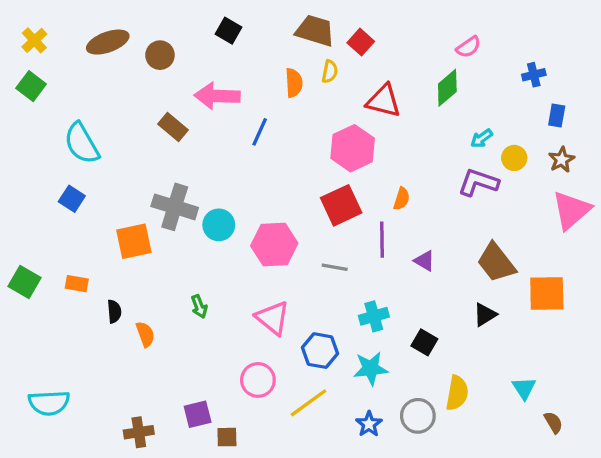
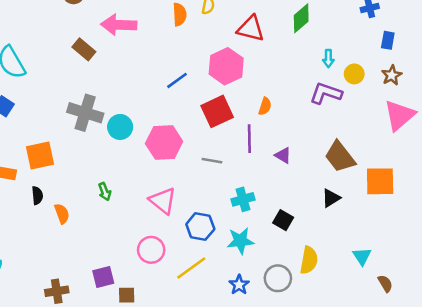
blue line: (260, 132) -> (177, 80), moved, turned 30
cyan arrow: (482, 138) -> (328, 58), turned -54
orange square: (134, 241) -> (40, 155), moved

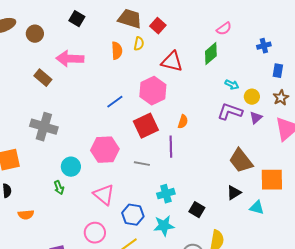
cyan arrow: (328, 58) -> (232, 85), turned -64
cyan circle: (120, 127) -> (71, 167), moved
purple triangle: (283, 155) -> (256, 118), moved, turned 48
orange semicircle: (62, 214) -> (26, 215), moved, turned 105
cyan triangle: (362, 256) -> (257, 208), moved, turned -42

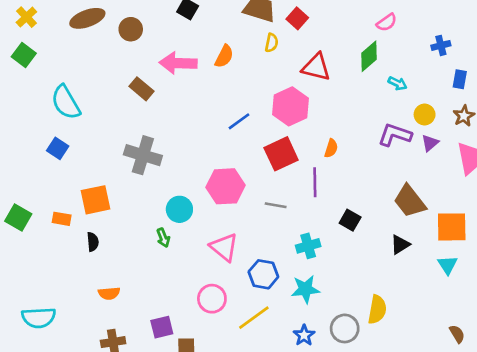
orange semicircle: (117, 51) -> (224, 56), moved, turned 30
cyan arrow: (232, 85) -> (397, 83), moved
cyan triangle: (257, 208) -> (448, 265), moved, turned 42
black square: (197, 210) -> (350, 220), moved
orange semicircle: (26, 215) -> (109, 293), moved

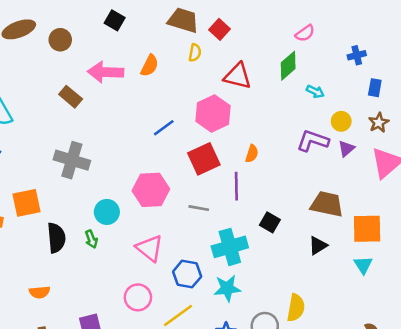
brown trapezoid: (410, 201) -> (327, 204), turned 140
black semicircle: (93, 242) -> (56, 238), moved, size x1.6
cyan cross: (308, 246) -> (230, 247), size x1.5

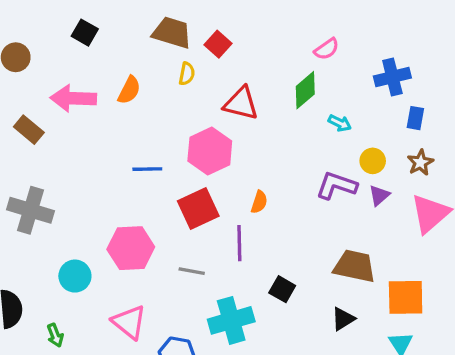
blue cross: (357, 55) -> (392, 77), size x1.5
blue line: (164, 128) -> (147, 169), turned 35
green arrow: (91, 239) -> (55, 335), moved

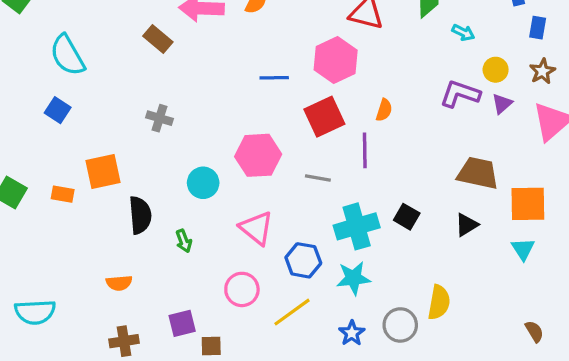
gray cross: (30, 210) -> (160, 118), size x0.6
black square: (282, 289) -> (407, 217), moved

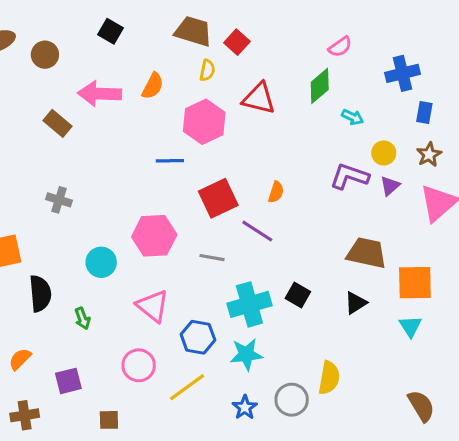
pink hexagon: (336, 60) -> (204, 122), moved
purple line: (365, 150) -> (257, 231), turned -56
orange semicircle: (119, 283) -> (20, 359), turned 140
purple square: (182, 323) -> (68, 381), moved
brown semicircle: (534, 331) -> (421, 406), size x1.5

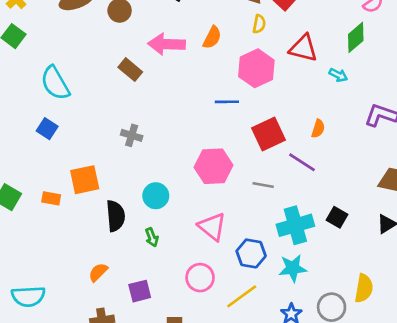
cyan arrow: (353, 117) -> (338, 75), moved
cyan circle: (101, 262) -> (156, 196), moved

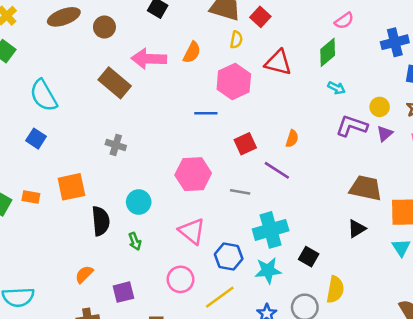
brown rectangle: (130, 70) -> (115, 83), size x1.4
cyan arrow: (338, 75) -> (336, 88), moved
red square: (268, 134) -> (245, 144), size x0.7
orange rectangle: (51, 198) -> (31, 197), moved
black square: (337, 217) -> (309, 257), moved

